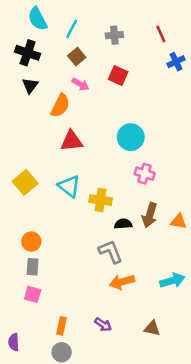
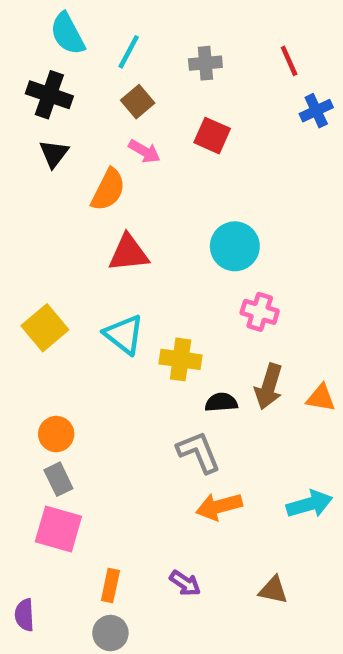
gray rectangle: (33, 267) -> (58, 479), turned -30
pink square: (33, 294) -> (58, 529), size x1.5

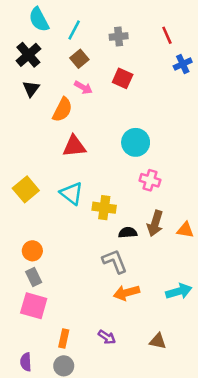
black cross: (49, 95) -> (28, 55), turned 30
purple semicircle: (25, 615) -> (26, 362), moved

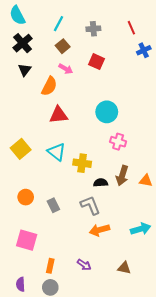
cyan semicircle: (39, 20) -> (17, 15), moved
gray rectangle: (34, 277) -> (53, 205), moved

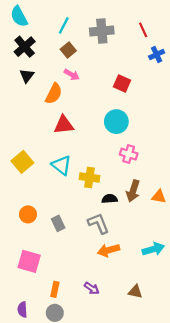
gray cross: (93, 29) -> (102, 31), size x1.5
red square: (96, 62) -> (122, 84), moved

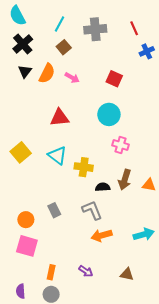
pink arrow: (72, 75) -> (72, 78), moved
orange semicircle: (54, 94) -> (47, 73), moved
orange circle: (28, 214) -> (26, 220), moved

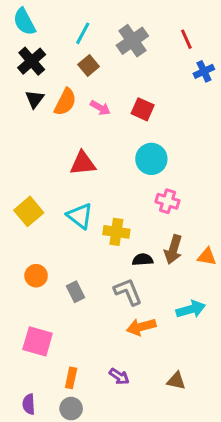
gray cross: (95, 29) -> (132, 41), turned -30
red square: (114, 79) -> (143, 109), moved
orange circle: (26, 220) -> (36, 276), moved
cyan arrow: (144, 234) -> (191, 309), moved

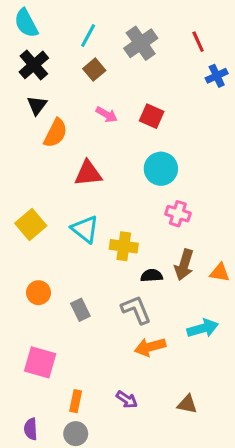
orange semicircle: (65, 102) -> (56, 133), moved

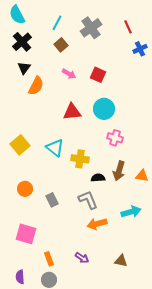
red triangle: (88, 173) -> (72, 112), moved
orange rectangle: (76, 401) -> (49, 259), turned -32

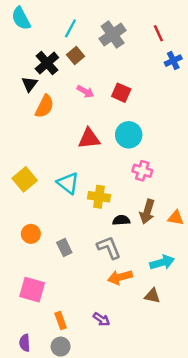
black cross: (22, 42) -> (47, 63), moved
brown triangle: (121, 261) -> (152, 296), moved

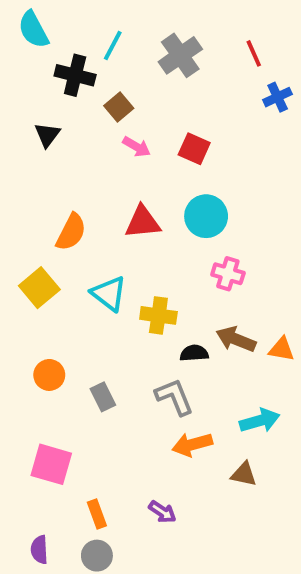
brown square: (75, 56) -> (119, 107), moved
black cross: (47, 63) -> (75, 75), moved, turned -35
orange semicircle: (44, 106) -> (71, 232), moved
brown arrow: (147, 212) -> (236, 339), turned 95

